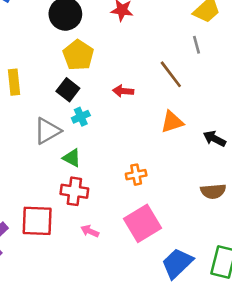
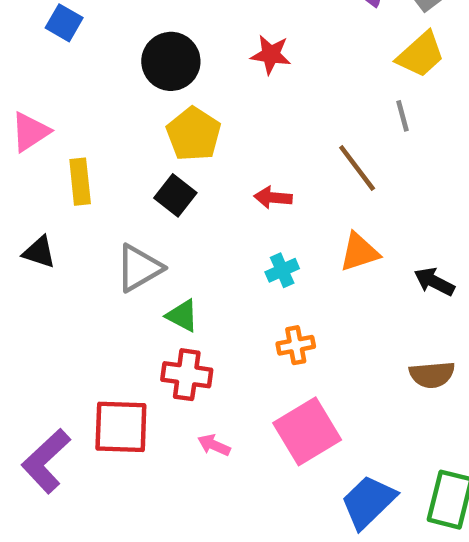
cyan cross: (81, 117) -> (282, 270), moved

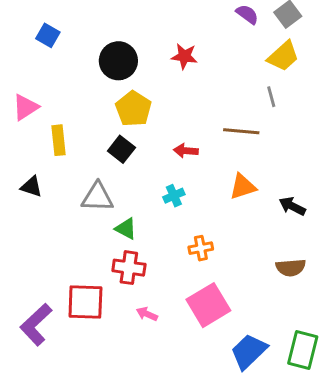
brown line: (357, 168) -> (241, 131), turned -48
gray triangle: (139, 268) -> (97, 197), turned 32
cyan cross: (282, 270) -> (174, 196), moved

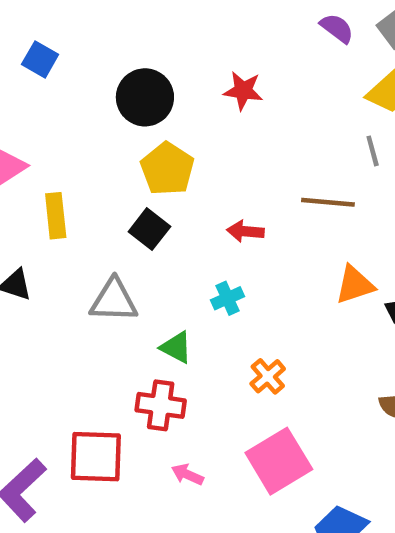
orange triangle: (243, 187) -> (355, 285), moved
green triangle: (126, 229) -> (176, 347), moved
orange cross: (201, 248) -> (268, 376), turned -30

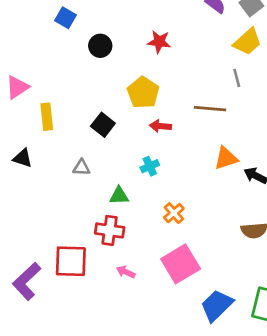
blue square: (40, 59) -> (65, 18), moved
black circle: (145, 97) -> (100, 46), size x0.7
yellow pentagon: (167, 169) -> (143, 93), moved
gray triangle: (114, 300) -> (82, 168), size x0.6
green triangle: (176, 347) -> (119, 196), turned -30

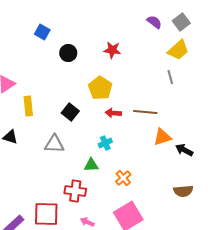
brown line: (210, 109) -> (145, 112), moved
gray triangle: (82, 168) -> (54, 144), size x1.5
green triangle: (119, 196) -> (91, 165), moved

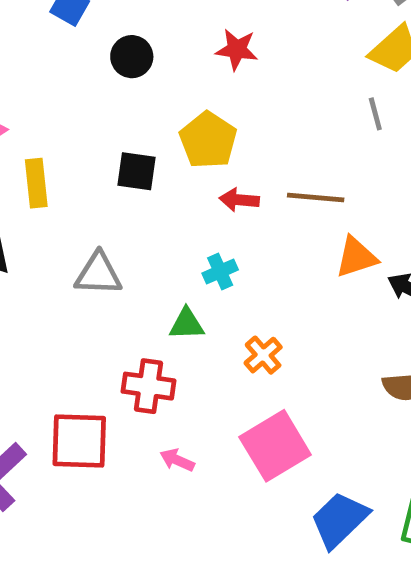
black square: (70, 112) -> (137, 171), moved, turned -30

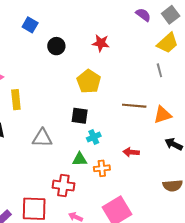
black square: (137, 171) -> (80, 116), moved
red arrow: (239, 200) -> (131, 152), moved
orange triangle: (356, 257) -> (162, 115), moved
orange cross: (263, 355) -> (102, 168), moved, turned 35

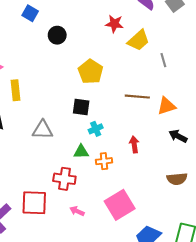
red star: (101, 43) -> (114, 24), moved
yellow trapezoid: (168, 43) -> (138, 40), moved
red arrow: (131, 152) -> (134, 144), turned 77

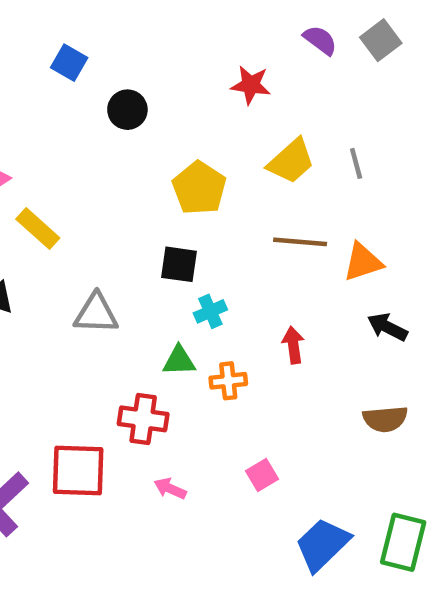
yellow trapezoid: (138, 40) -> (291, 161), moved
yellow rectangle: (16, 90) -> (38, 228), turned -42
pink square: (120, 205) -> (262, 475), size x0.5

